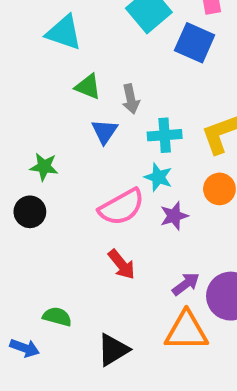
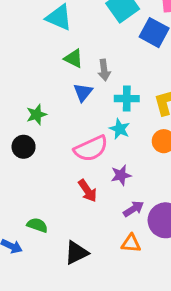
green star: (44, 167) -> (36, 115), turned -30
purple star: (174, 216) -> (121, 175), moved
orange triangle: (186, 331) -> (131, 243), size x0.6

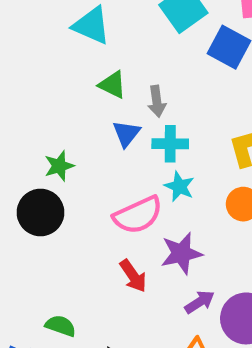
cyan cross: (127, 99) -> (170, 144), moved
black circle: (24, 147) -> (40, 212), size x1.4
purple star: (121, 175) -> (181, 253), size x1.4

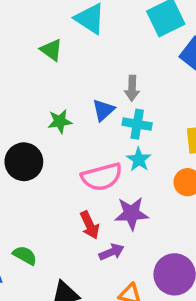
green triangle: (112, 85) -> (51, 50), moved
green star: (59, 166) -> (60, 121), moved
purple arrow: (200, 302) -> (112, 252), moved

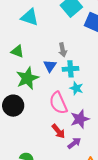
green triangle: (51, 50) -> (17, 51), moved
green star: (60, 121) -> (27, 78), size x1.6
pink semicircle: (102, 177) -> (58, 103), turned 95

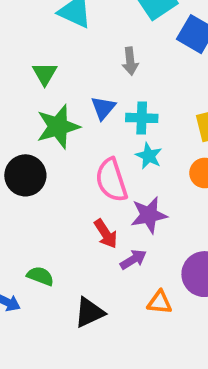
gray arrow: (63, 50) -> (130, 61), moved
green triangle: (17, 51) -> (45, 74), turned 32

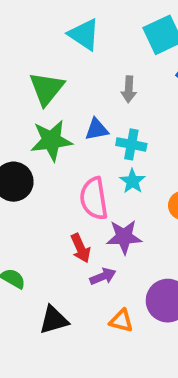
green triangle: (45, 74) -> (47, 89), size x1.5
blue triangle: (103, 108) -> (97, 129), turned 30

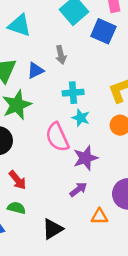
blue triangle: (97, 129) -> (35, 70), moved
red arrow: (81, 248) -> (18, 180), moved

